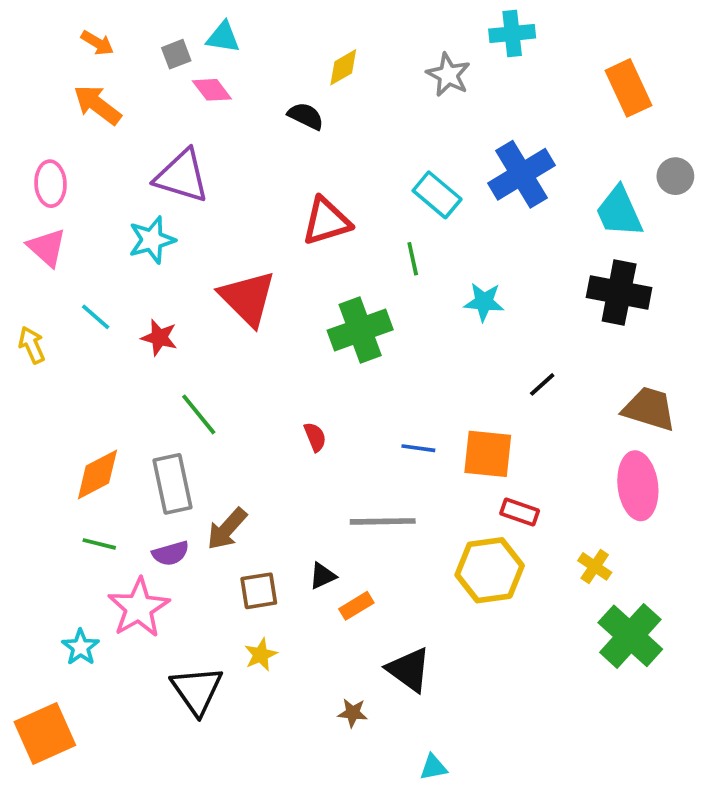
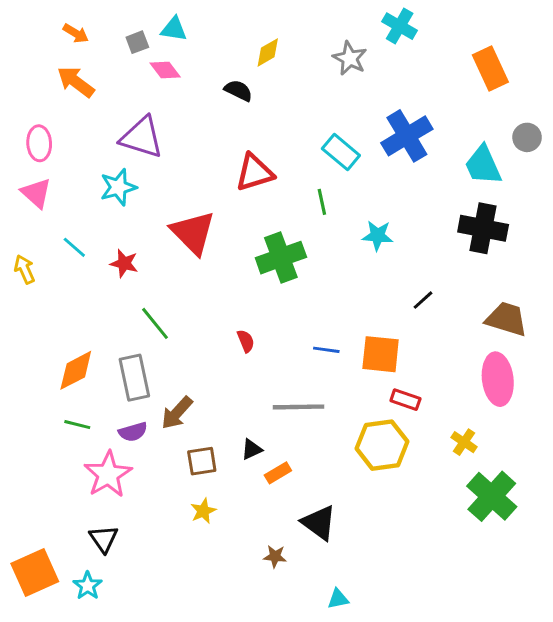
cyan cross: (512, 34) -> (400, 26), turned 36
cyan star: (81, 647) -> (88, 586), moved
black triangle: (197, 690) -> (104, 539), moved, size x0.7

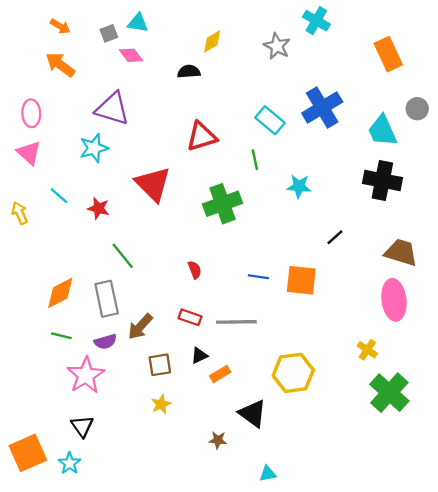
black semicircle: (238, 91) -> (189, 72), turned -30
red rectangle: (405, 400) -> (190, 317), moved
yellow hexagon: (382, 445) -> (293, 373), moved

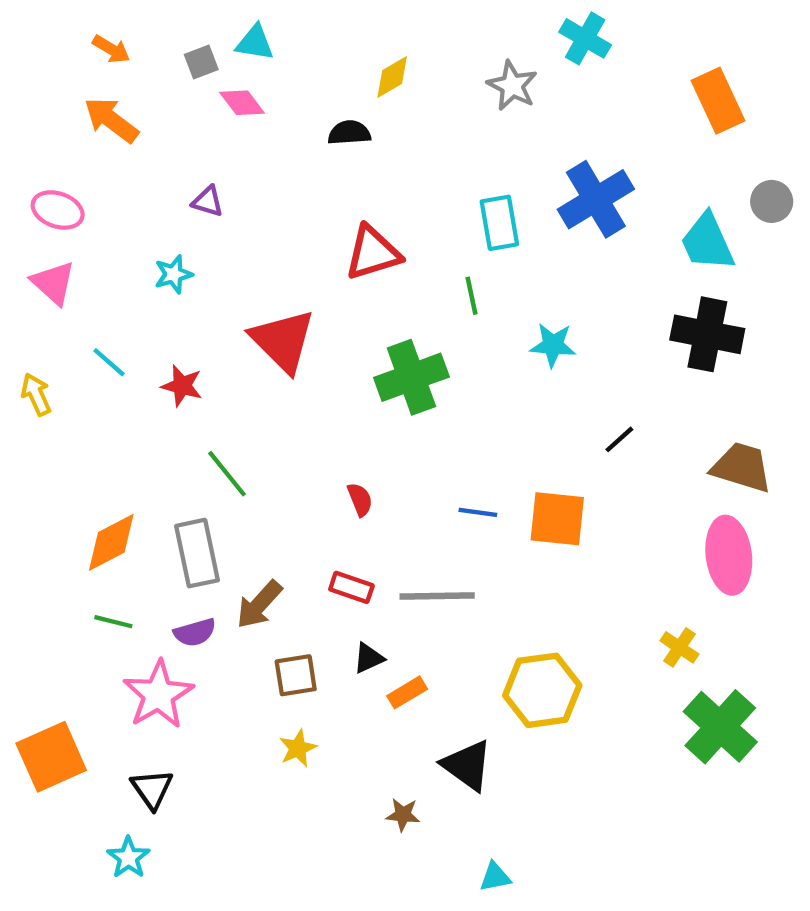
purple triangle: (112, 109) -> (208, 201), size x0.5
pink ellipse: (31, 113) -> (58, 210), turned -68
cyan rectangle: (270, 120) -> (499, 223), turned 40
cyan star: (94, 148) -> (173, 274), size x0.7
orange square: (28, 453) -> (51, 757), moved

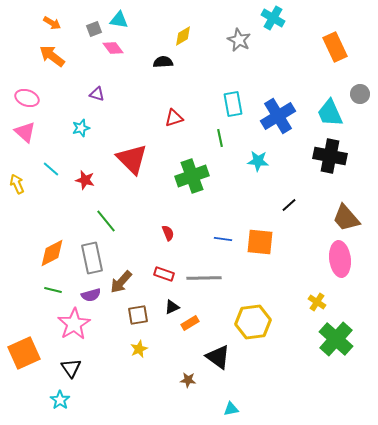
blue cross: (596, 199) -> (278, 116), moved
red triangle: (373, 253) -> (174, 118), size x0.7
brown trapezoid: (742, 467) -> (346, 218), turned -148

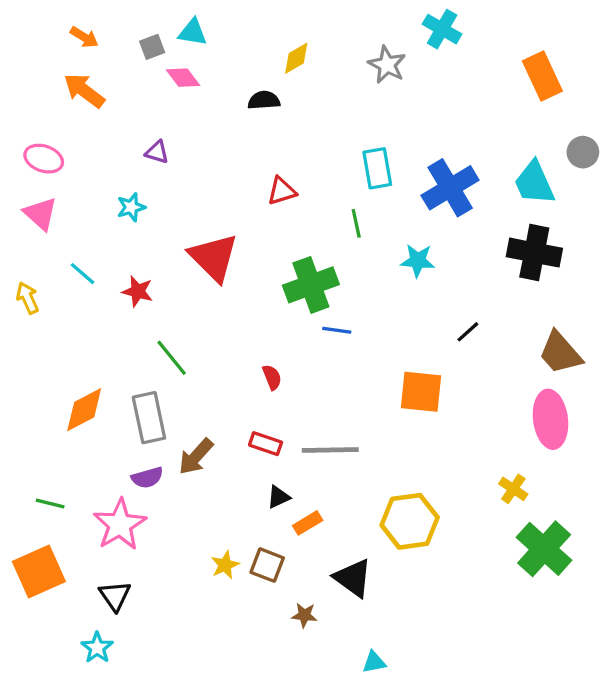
blue line: (223, 239) -> (337, 330), moved
green line: (53, 290) -> (50, 503), moved
brown square: (138, 315) -> (267, 565), moved, turned 30

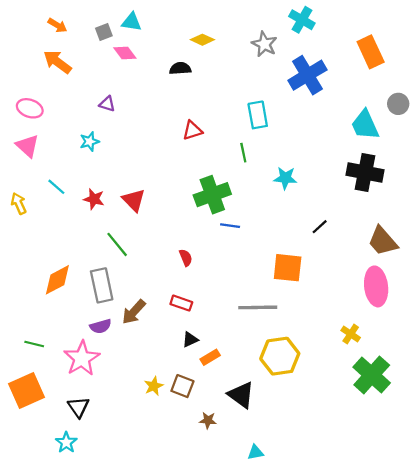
yellow diamond: (296, 58) -> (202, 40), turned 55
blue cross: (450, 188) -> (307, 75), moved
red triangle: (214, 257) -> (134, 200), moved, size x0.7
gray line: (330, 450) -> (258, 307), moved

